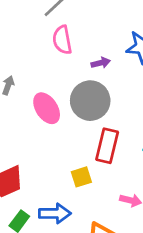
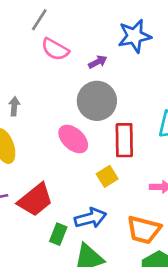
pink semicircle: (62, 40) -> (55, 49), turned -36
pink ellipse: (47, 108) -> (73, 139), moved

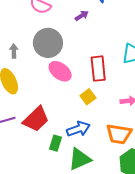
purple arrow: (98, 62) -> (82, 16), moved
gray circle: (97, 101) -> (48, 43), moved

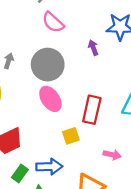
purple arrow: (82, 16) -> (93, 48), turned -96

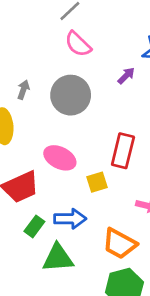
purple arrow: (93, 48) -> (126, 76), turned 64
pink ellipse: (50, 99) -> (60, 158), moved, turned -30

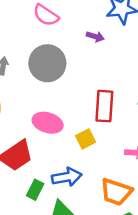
purple arrow: (126, 76) -> (95, 37), turned 72

